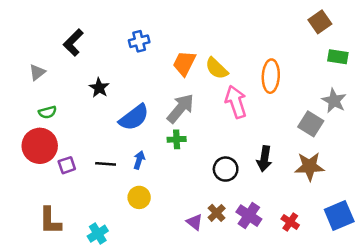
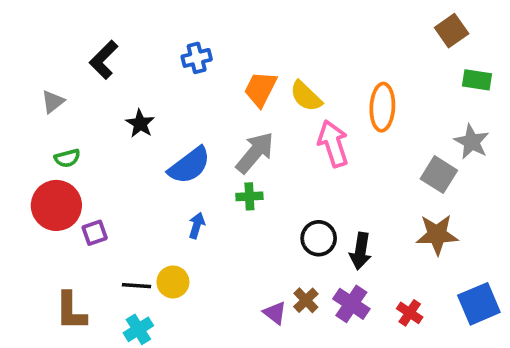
black arrow: (264, 159) -> (361, 251), moved
black line: (106, 164) -> (137, 286), moved
yellow circle: (139, 197) -> (173, 282), moved

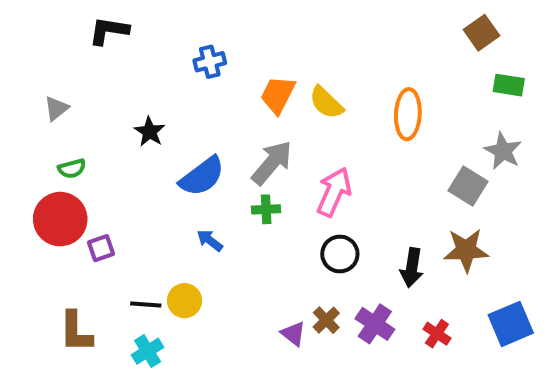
black L-shape: (104, 60) -> (109, 31), moved, turned 54
pink arrow: (333, 144) -> (334, 192), moved, turned 42
blue arrow: (197, 226) -> (210, 240), turned -70
black arrow: (361, 251) -> (412, 268), moved

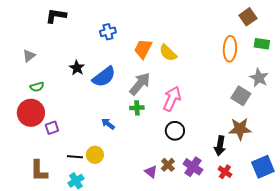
orange ellipse: (408, 114) -> (230, 49), moved
blue semicircle: (202, 176) -> (104, 77), moved
black arrow: (412, 268) -> (220, 146), moved

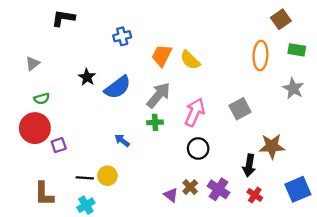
gray square: (241, 96) -> (240, 109), moved, turned 30

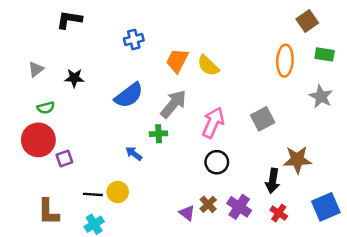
black star: (87, 77) -> (74, 78), moved, turned -30
green cross: (155, 122) -> (159, 134), moved

